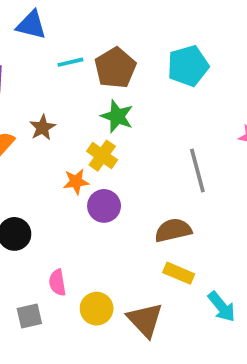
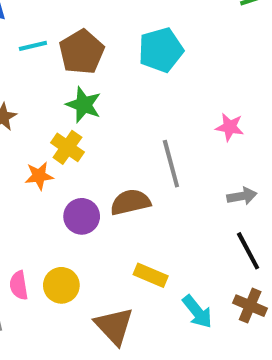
purple circle: (104, 206) -> (82, 216), moved
brown semicircle: (173, 230) -> (130, 202), moved
yellow circle: (97, 309) -> (61, 285), moved

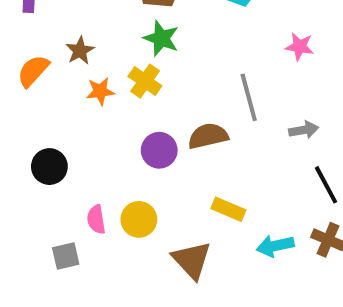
pink star: (230, 127) -> (300, 47), moved
orange star: (39, 176) -> (100, 91), moved
gray arrow: (242, 196) -> (304, 130), moved
cyan arrow: (197, 312) -> (275, 246), turned 117

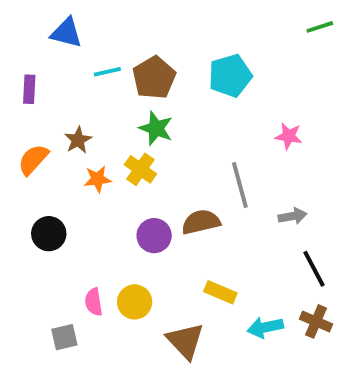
black circle: (49, 167) -> (49, 234), moved

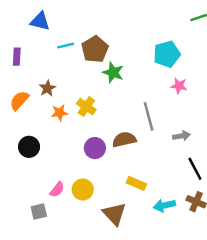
cyan pentagon: (230, 76) -> (167, 54), moved
green star: (156, 128) -> (113, 72), moved
pink semicircle: (94, 302) -> (57, 190), turned -133

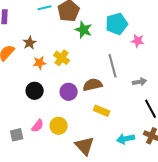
cyan pentagon: (167, 54) -> (117, 24), moved
black circle: (29, 147) -> (35, 91), moved
yellow rectangle: (136, 183) -> (102, 111), moved
gray square: (39, 211) -> (17, 135), moved

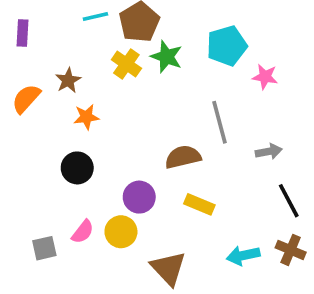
yellow cross: (62, 58) -> (126, 64), moved
purple circle: (69, 92) -> (139, 197), moved

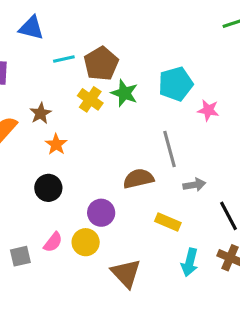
orange star: (86, 117) -> (56, 144), turned -30
gray arrow: (269, 152) -> (194, 185), moved
yellow rectangle: (199, 204) -> (168, 222), moved
cyan arrow: (243, 255) -> (190, 262), turned -64

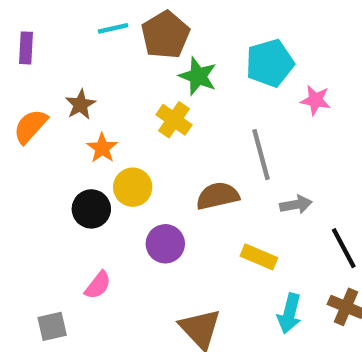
yellow cross: (90, 99) -> (174, 120), moved
yellow circle: (86, 242) -> (133, 187), moved
gray square: (20, 256) -> (52, 326), moved

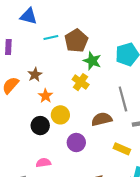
pink semicircle: (98, 285) -> (43, 163), turned -136

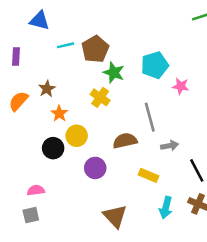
pink semicircle: (43, 163) -> (36, 190), moved

